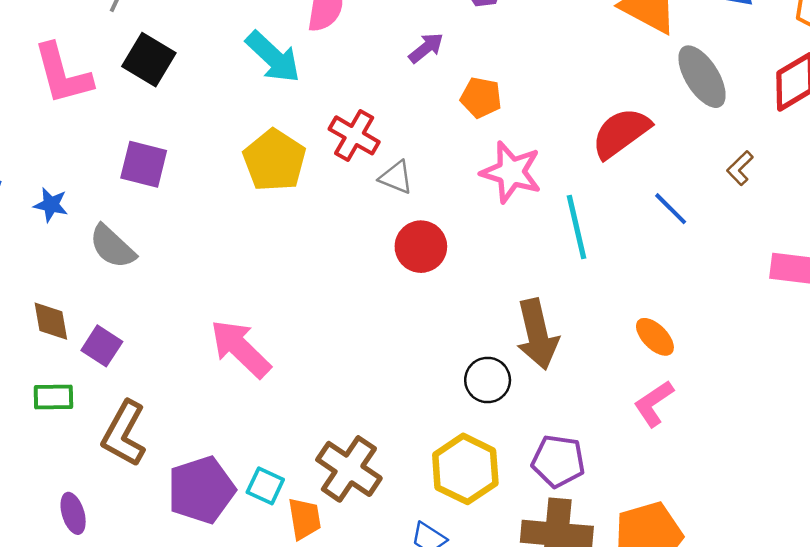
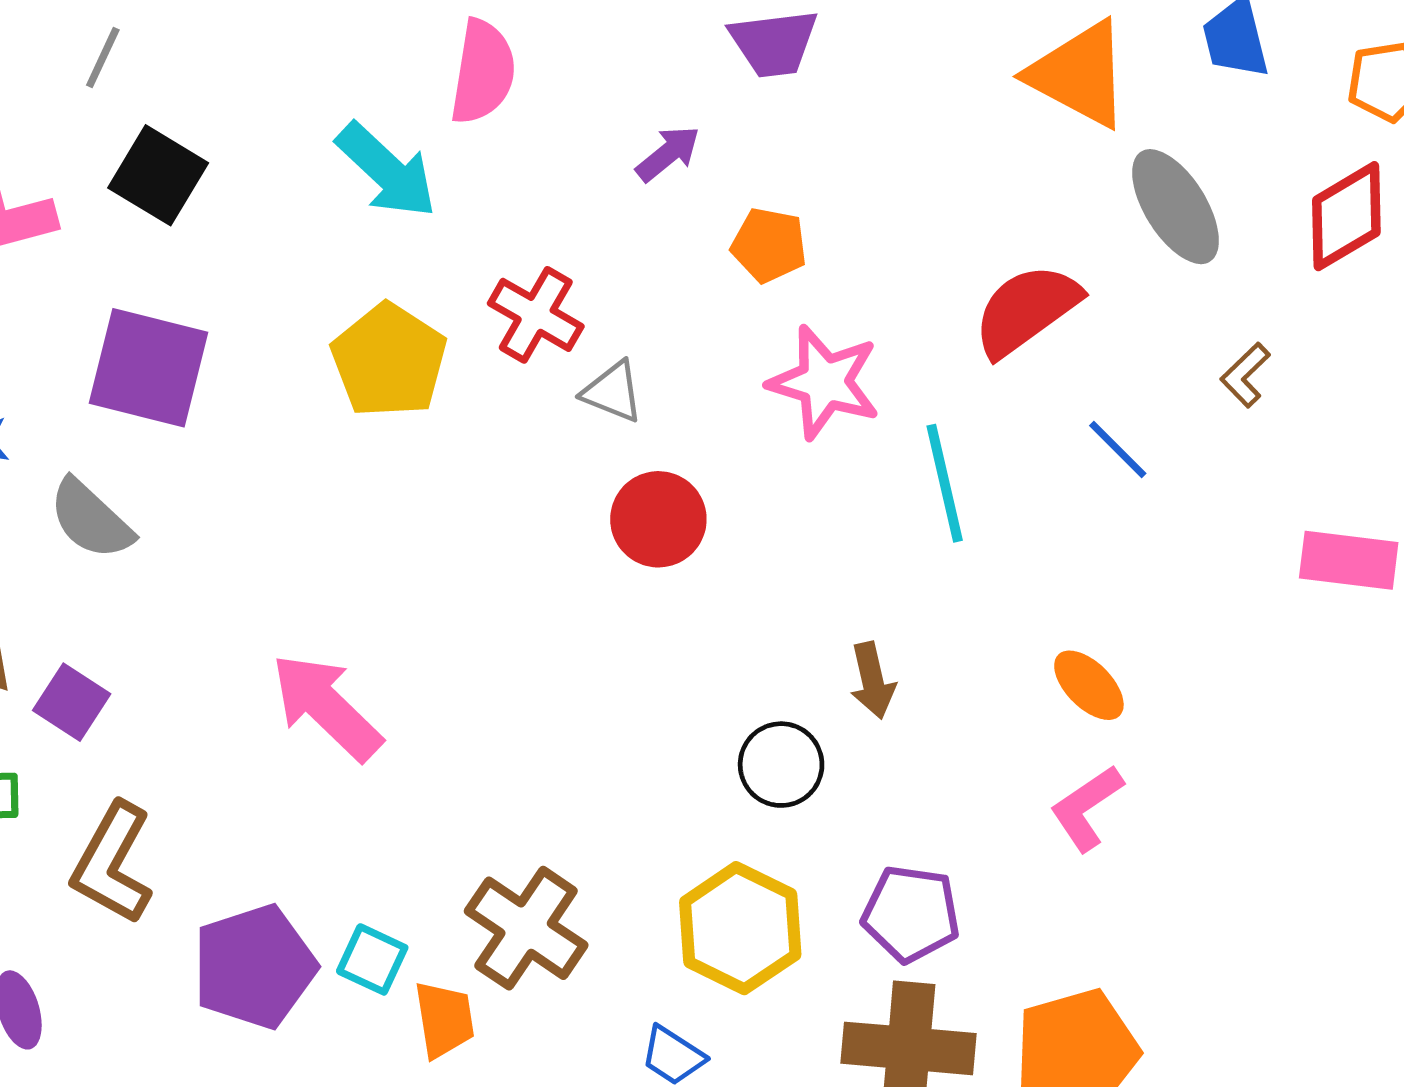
purple square: (144, 164) -> (148, 368), size x1.4
brown arrow: (537, 334) -> (872, 680), size x0.6

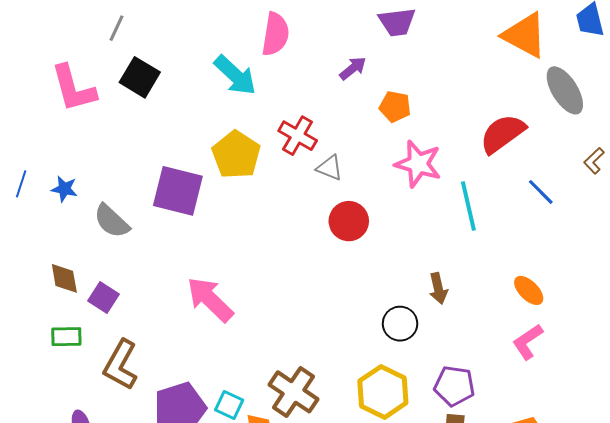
purple square: (148, 368) -> (178, 191), moved

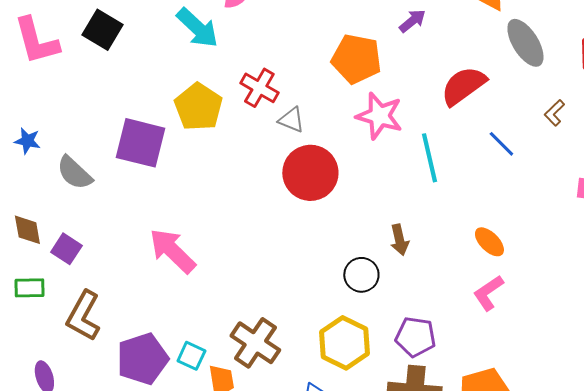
purple arrow: (353, 68) -> (412, 21), moved
orange pentagon: (395, 106) -> (356, 59), size x1.6
red circle: (349, 221) -> (310, 173), size x1.4

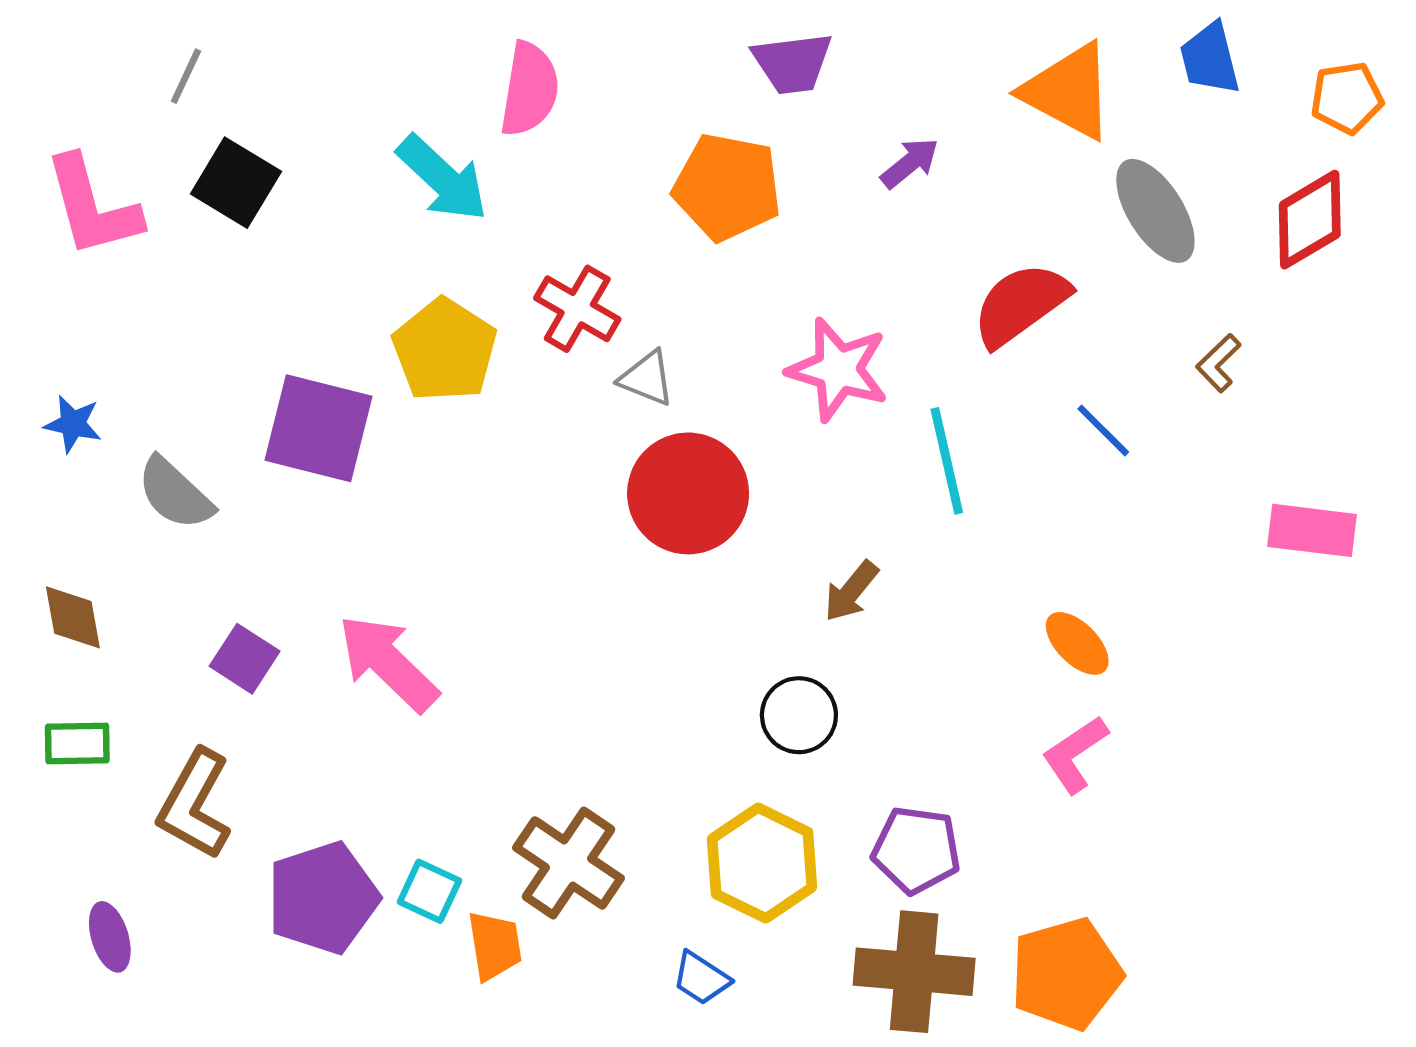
orange pentagon: (356, 59) -> (727, 187), moved
brown arrow: (399, 240) -> (851, 591), moved, turned 52
purple square: (66, 249) -> (245, 659), moved

